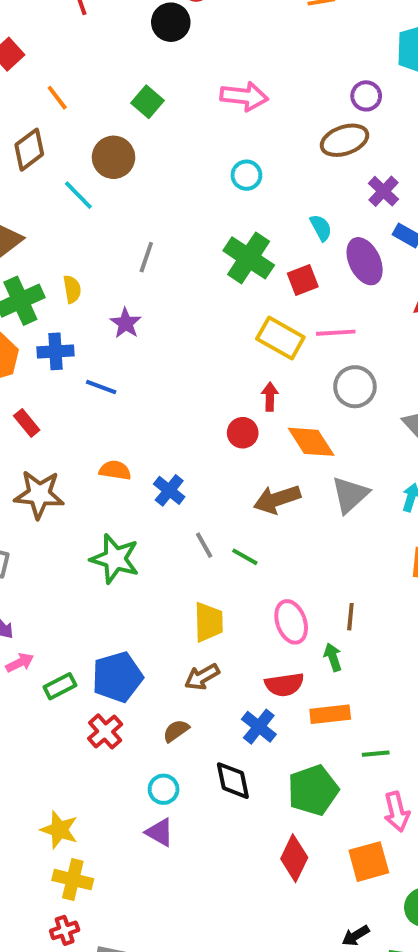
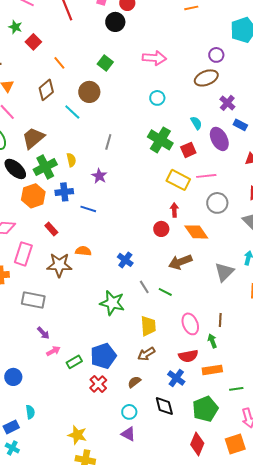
orange semicircle: (115, 470) -> (83, 251), moved
gray triangle: (350, 495) -> (224, 272), moved
green star: (115, 559) -> (112, 303), moved

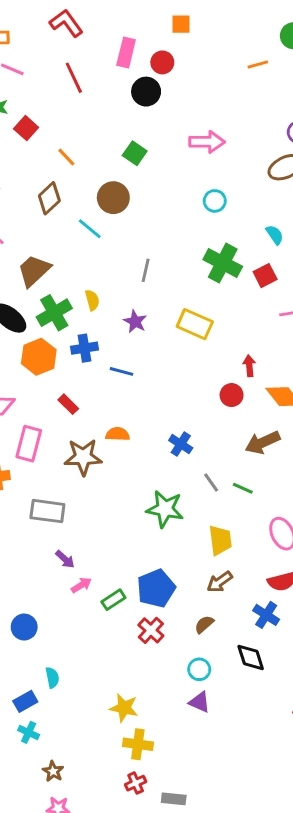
yellow rectangle: (178, 180) -> (195, 324), moved

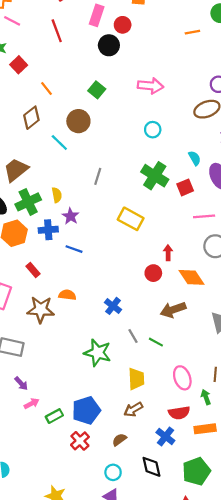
purple star: (135, 322) -> (70, 216), moved

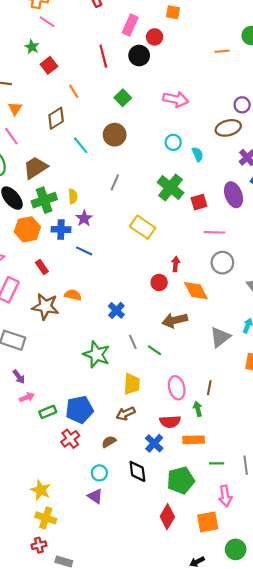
red line: (57, 31) -> (103, 56), moved
brown circle: (78, 121) -> (115, 135), moved
cyan semicircle: (195, 158) -> (198, 154), moved

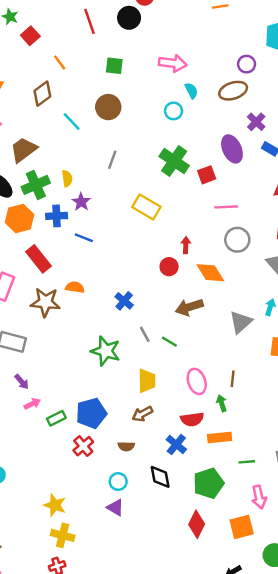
green square: (123, 98) -> (114, 66), turned -35
cyan semicircle: (198, 154) -> (191, 91), moved
purple ellipse: (234, 195) -> (232, 149), moved
red rectangle: (42, 267) -> (39, 259), size x1.6
brown semicircle: (109, 442) -> (126, 446), turned -144

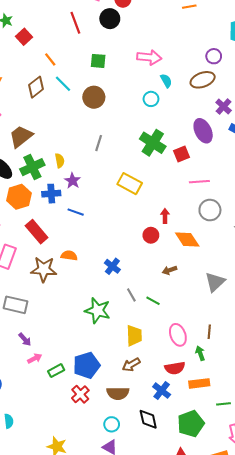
cyan line: (72, 122) -> (63, 84), moved
brown arrow: (189, 307) -> (170, 270), size x0.6
brown semicircle: (126, 446) -> (118, 393), size x1.5

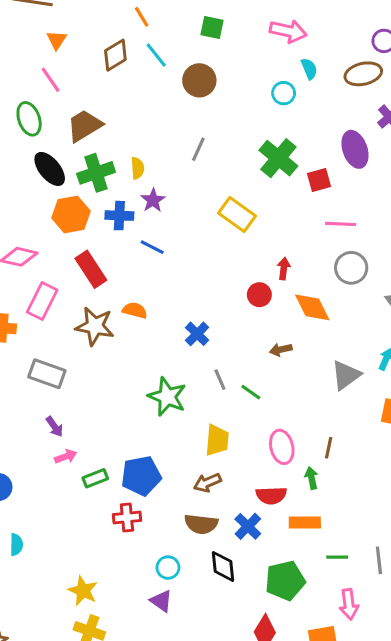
brown semicircle: (118, 393) -> (201, 524), moved
red cross: (80, 394) -> (127, 517), turned 30

